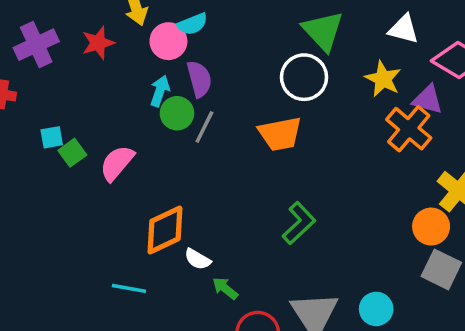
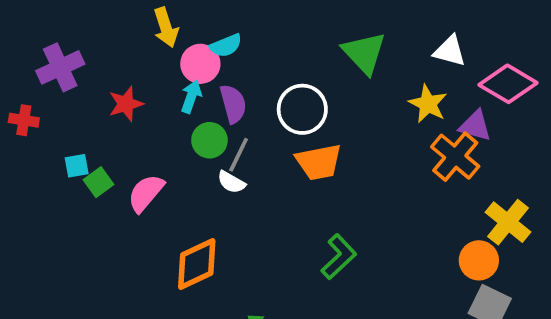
red star: (98, 43) -> (126, 104), moved
white circle: (304, 77) -> (302, 109), moved
cyan arrow: (160, 91) -> (191, 97), moved
white semicircle: (198, 259) -> (231, 182), moved

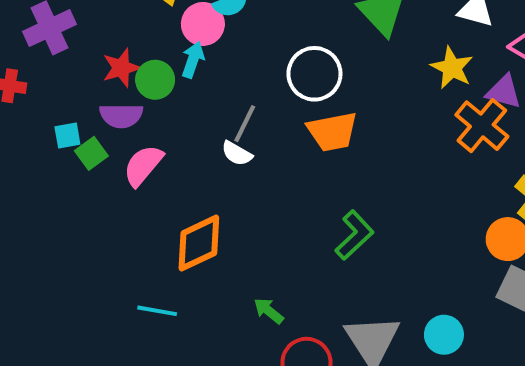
purple semicircle: (233, 104) -> (121, 116), moved, turned 105
green circle: (209, 140) -> (155, 80), moved

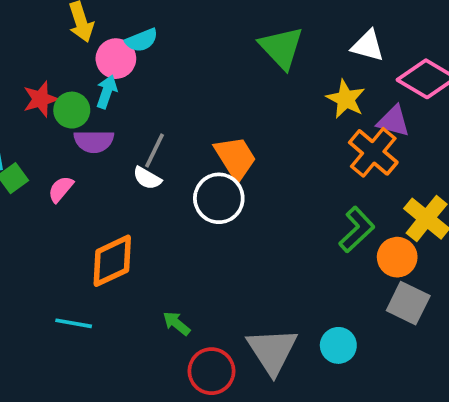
white circle: (314, 74) -> (219, 198), moved
purple semicircle: (121, 116) -> (94, 141), moved
orange trapezoid: (332, 132) -> (235, 158), turned -111
pink semicircle: (143, 165) -> (61, 189), size x0.7
green L-shape: (354, 235) -> (357, 230), moved

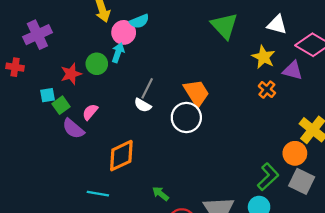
red star: (41, 99) -> (71, 74), moved
purple semicircle: (94, 141) -> (73, 129), moved, turned 40
orange cross: (373, 152) -> (267, 90), moved, size x0.6
green L-shape: (357, 230) -> (268, 177), moved

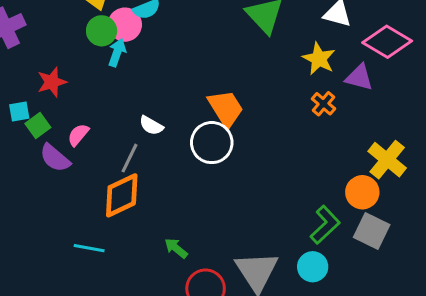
green circle: (97, 64) -> (102, 31), moved
gray line: (147, 88) -> (129, 158), moved

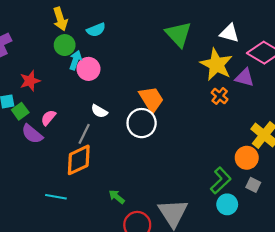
pink circle: (125, 25) -> (88, 69), moved
yellow star: (319, 59) -> (216, 65), size x1.4
gray square: (372, 231) -> (253, 185), size x0.6
cyan circle: (313, 267) -> (227, 204), moved

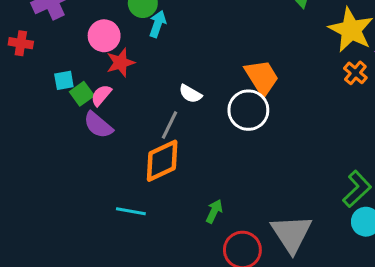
pink circle: (88, 69) -> (104, 36), moved
red star: (30, 81) -> (120, 63), moved
pink semicircle: (48, 118) -> (101, 95), moved
green arrow: (117, 197) -> (214, 211), turned 77

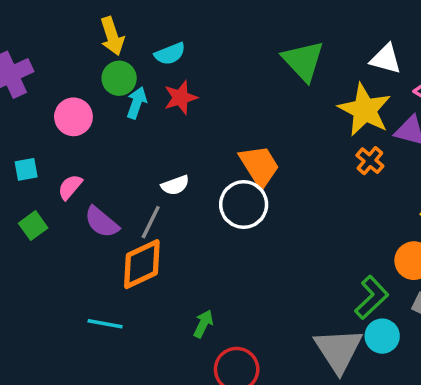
red star: (120, 63) -> (180, 98), moved
green square: (82, 94) -> (33, 226), moved
white semicircle: (190, 94) -> (175, 185), turned -50
purple semicircle: (98, 125) -> (102, 222), moved
gray triangle: (292, 234) -> (338, 350), moved

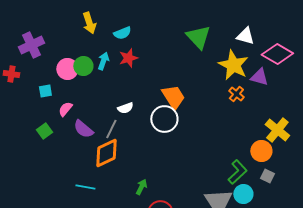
green circle: (119, 78) -> (83, 66), moved
cyan square: (26, 169) -> (45, 91), moved

